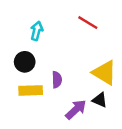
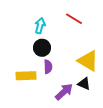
cyan arrow: (37, 31) -> (40, 26), moved
black circle: (25, 62) -> (42, 48), moved

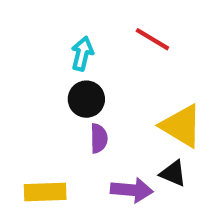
yellow rectangle: (26, 76) -> (45, 192), moved
purple arrow: (64, 92) -> (132, 190), turned 48

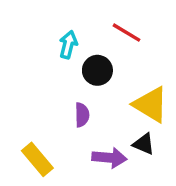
black circle: (86, 99) -> (97, 70), moved
yellow rectangle: (45, 192) -> (37, 159), turned 52

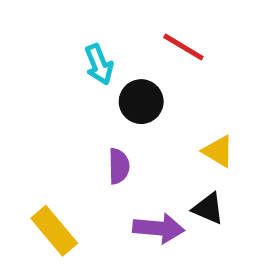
cyan arrow: (68, 45) -> (99, 64), turned 144
yellow triangle: (151, 105) -> (218, 151), size x0.6

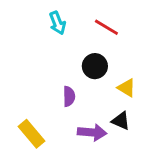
cyan arrow: (99, 64) -> (57, 23), moved
black circle: (141, 102) -> (95, 66), moved

